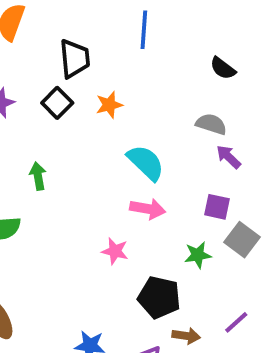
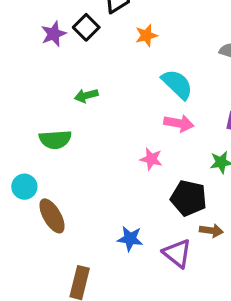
black square: (57, 103) -> (86, 27), moved
green arrow: (38, 176) -> (86, 96), turned -95

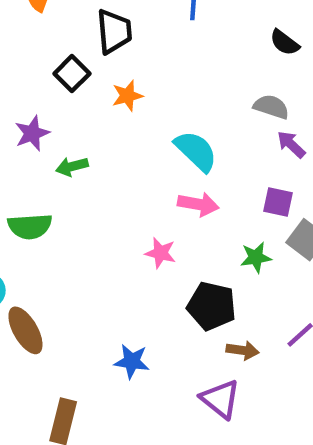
purple star: (54, 34) -> (32, 133), moved
orange star: (146, 35) -> (127, 96), moved
purple triangle: (177, 253) -> (220, 399), moved

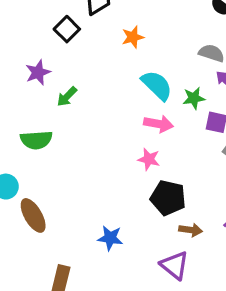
orange star: (127, 96) -> (133, 37), moved
green arrow: (72, 167) -> (67, 97), turned -30
pink star: (161, 253) -> (149, 159), moved
green star: (256, 257) -> (194, 98), moved

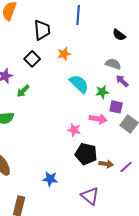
black square: (67, 29) -> (32, 59), moved
pink arrow: (158, 124) -> (98, 119), moved
brown arrow: (191, 230) -> (106, 164), moved

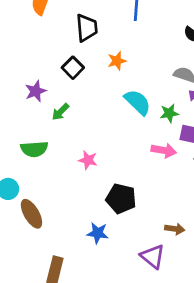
pink star: (74, 130) -> (88, 160), moved
black pentagon: (86, 154) -> (121, 199), moved
brown arrow: (106, 164) -> (175, 229), moved

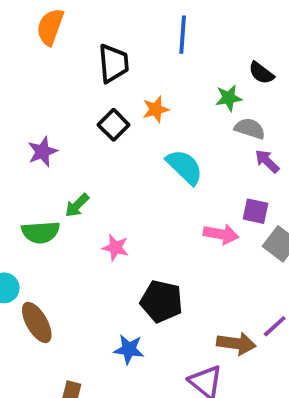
black square: (73, 68) -> (114, 125), moved
green arrow: (60, 112) -> (77, 205), moved
green star: (169, 113) -> (229, 98), moved
brown arrow: (175, 229) -> (236, 344), size x1.4

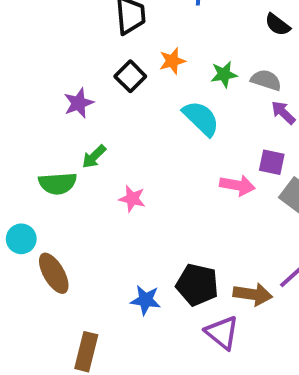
green star: (229, 98) -> (224, 74), moved
purple star: (42, 152) -> (79, 103), moved
black pentagon: (161, 301) -> (197, 285), moved

